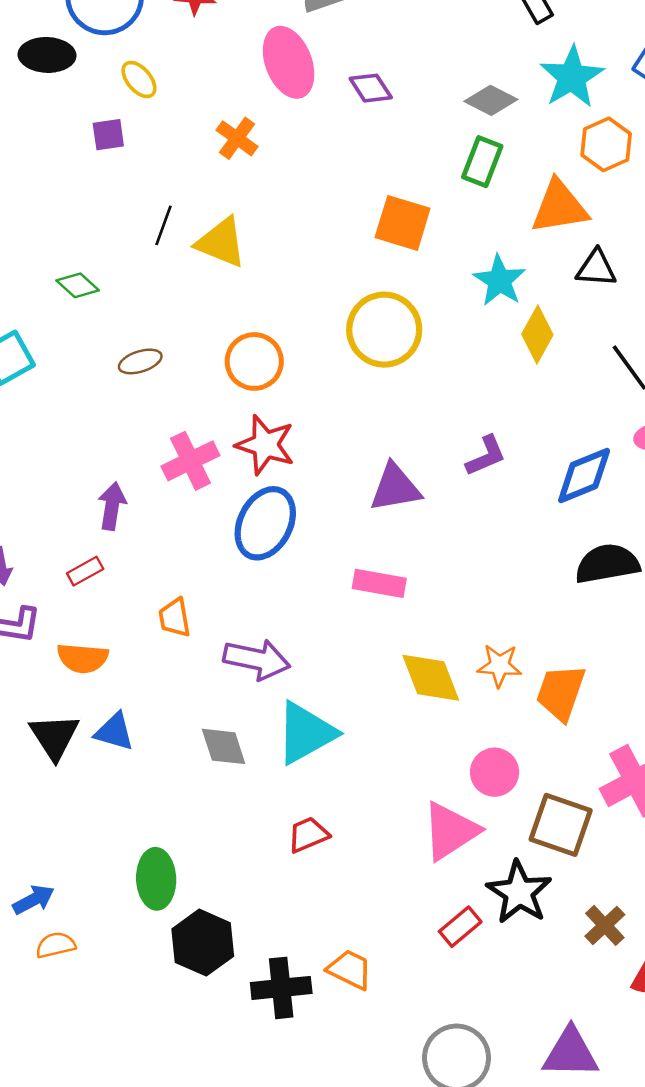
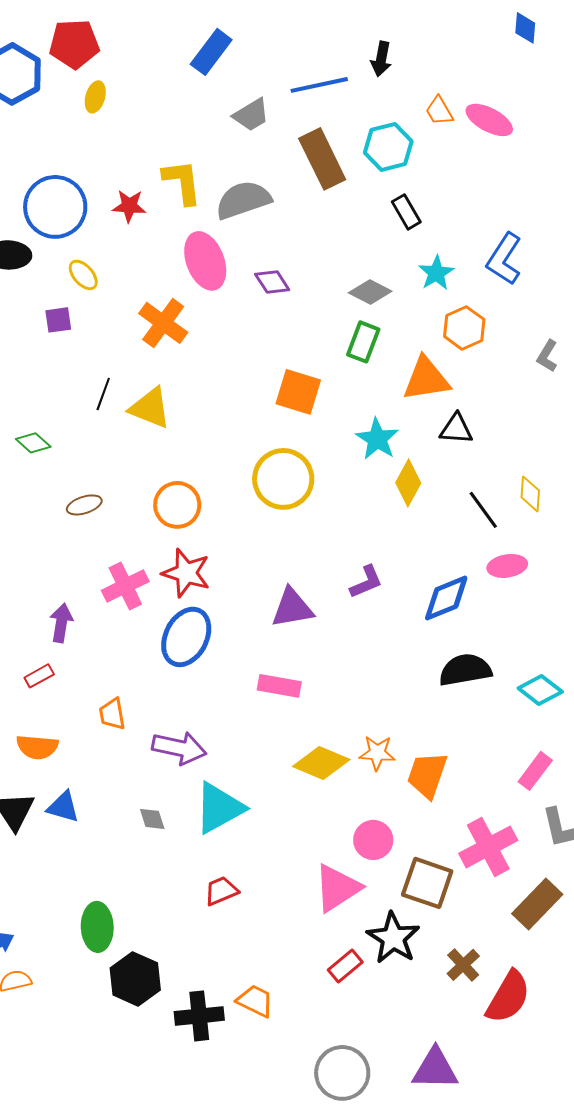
cyan star: (572, 77) -> (436, 273), size x0.7
orange cross: (237, 138) -> (163, 323), size x1.4
yellow diamond: (431, 678) -> (321, 763), turned -46
gray diamond: (224, 746) -> (152, 819), size x0.7

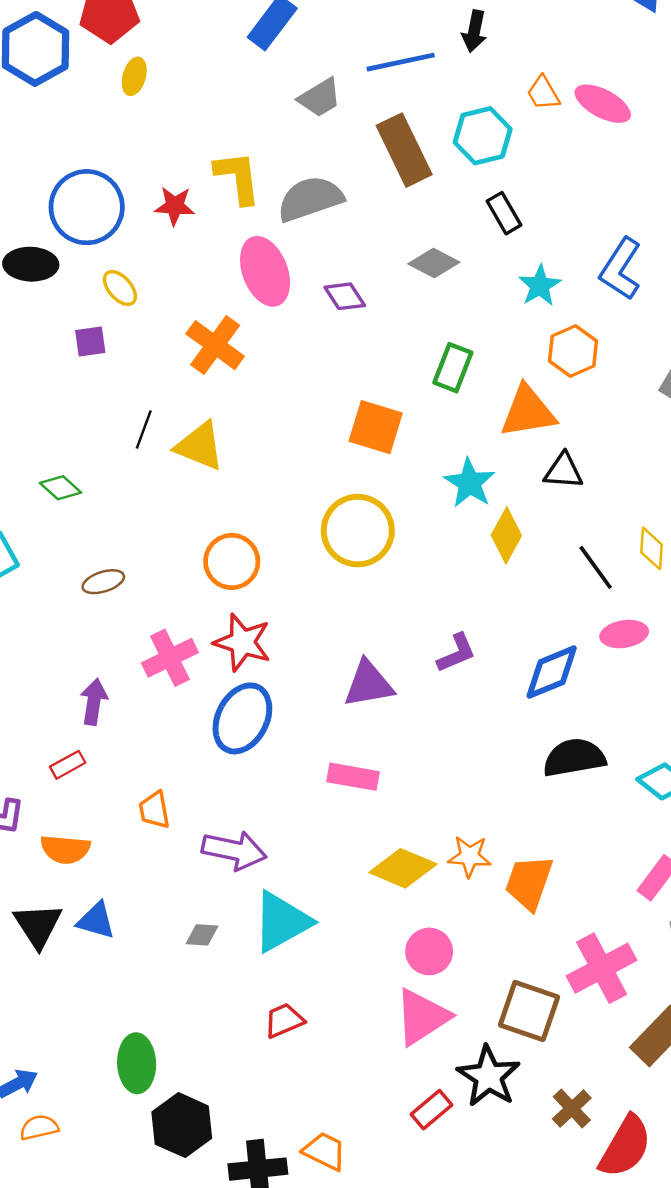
gray diamond: (370, 292) -> (434, 263), moved
brown ellipse: (84, 505) -> (103, 582), moved
gray diamond: (152, 819) -> (202, 935), turned -68
pink circle: (373, 840) -> (429, 951), moved

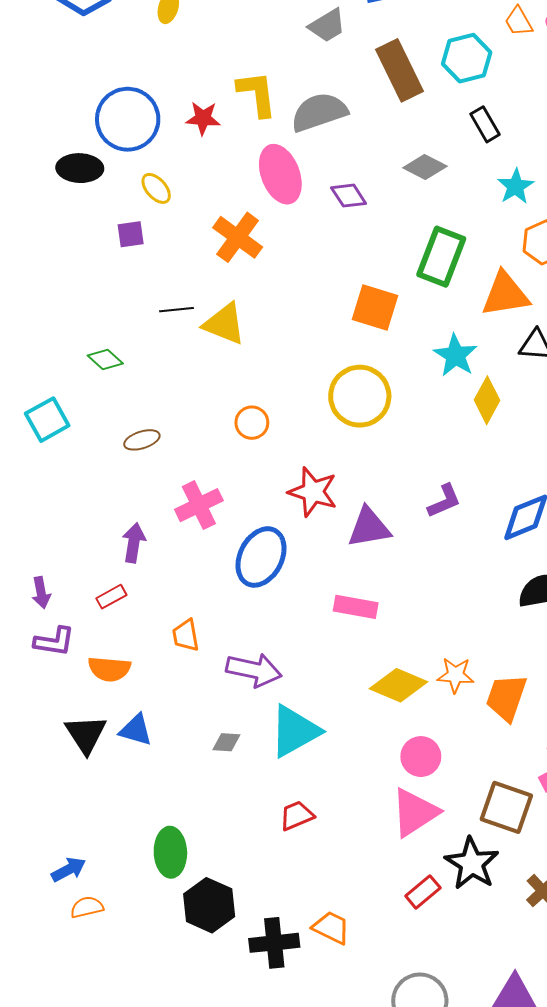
green rectangle: (453, 368) -> (441, 257), size x1.4
black line: (144, 429) -> (177, 310), turned 64
orange circle: (232, 561) -> (252, 423), size x0.7
red star: (242, 642) -> (313, 492), moved

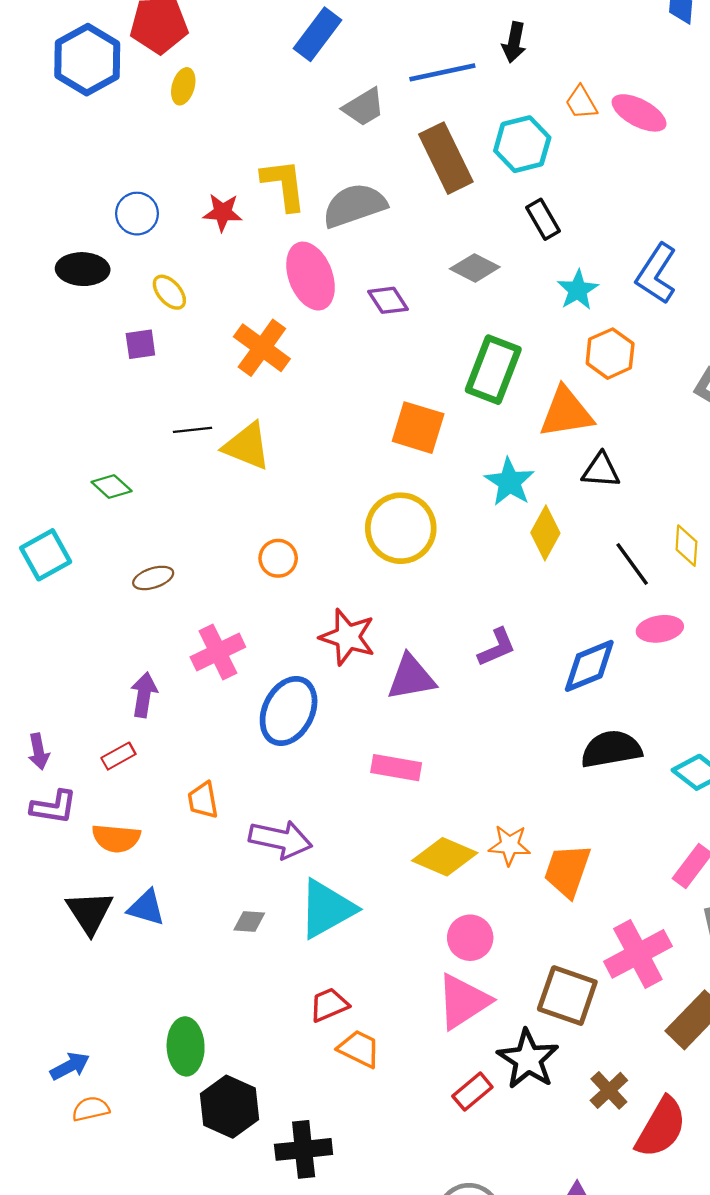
blue circle: (128, 119) -> (137, 214), size x0.6
orange trapezoid: (331, 928) -> (359, 1049), moved

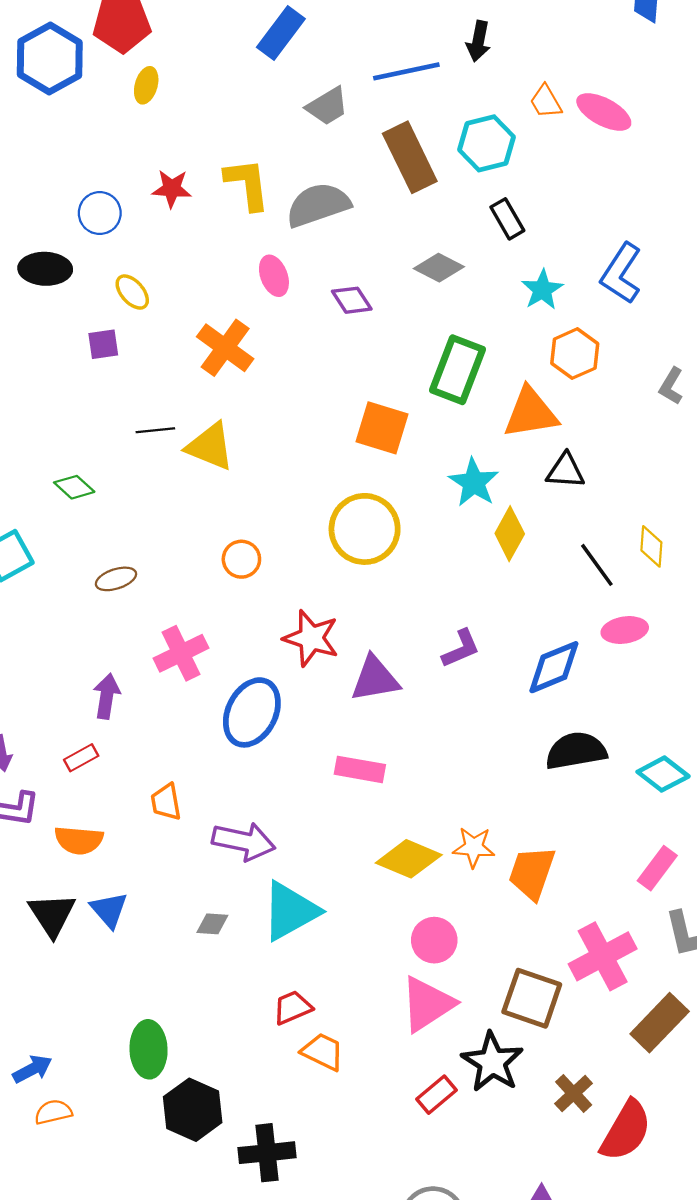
red star: (223, 212) -> (172, 189), moved
pink ellipse: (311, 276) -> (274, 276), size x0.6
blue triangle: (146, 908) -> (109, 910), turned 33

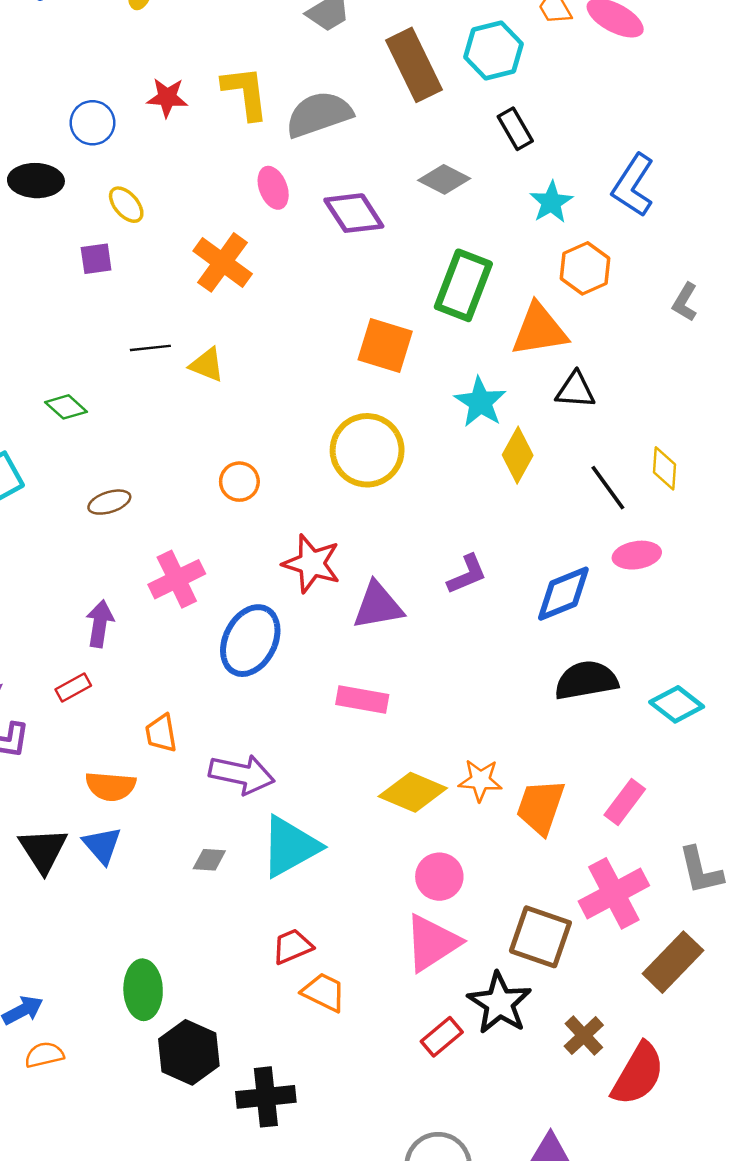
purple diamond: (352, 300) -> (354, 213), size x1.4
yellow triangle: (210, 446) -> (207, 365), size x0.7
orange semicircle: (79, 840) -> (111, 786), moved
pink rectangle: (657, 868) -> (625, 802), moved

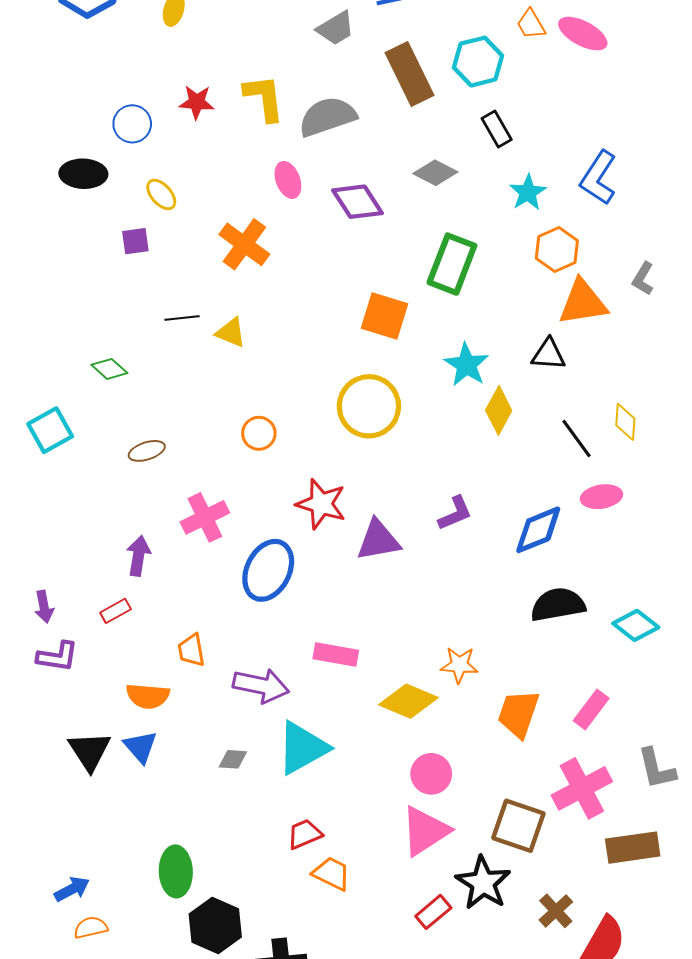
orange triangle: (539, 330) -> (583, 302), moved
pink rectangle: (362, 700) -> (336, 654), moved
orange star: (480, 780) -> (459, 665), moved
brown rectangle: (673, 962) -> (633, 848), turned 38

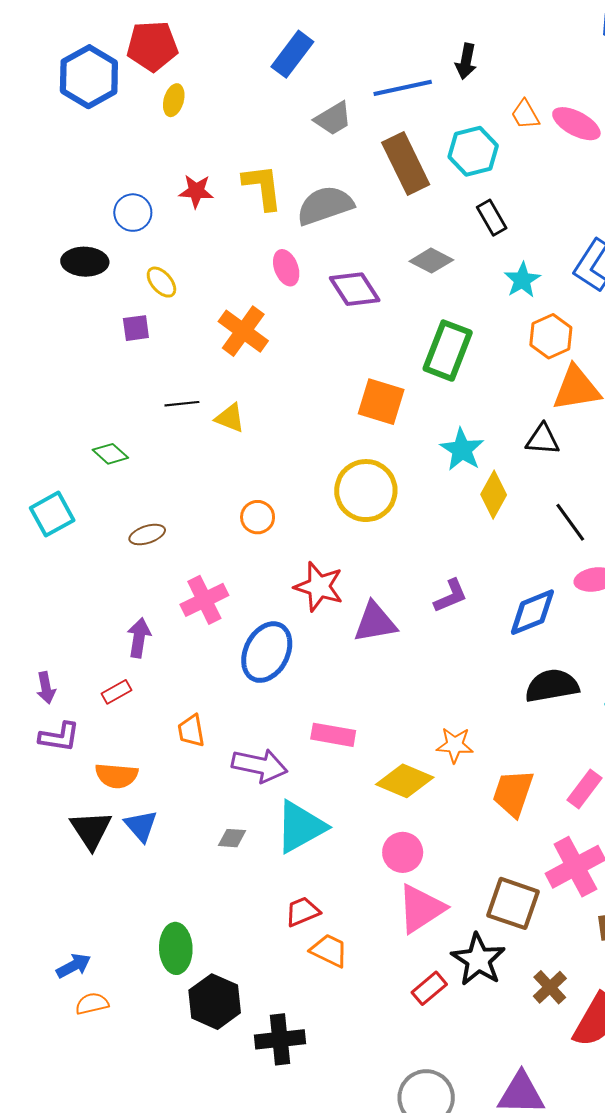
orange semicircle: (148, 696) -> (117, 776), moved
pink circle: (431, 774) -> (403, 852), moved

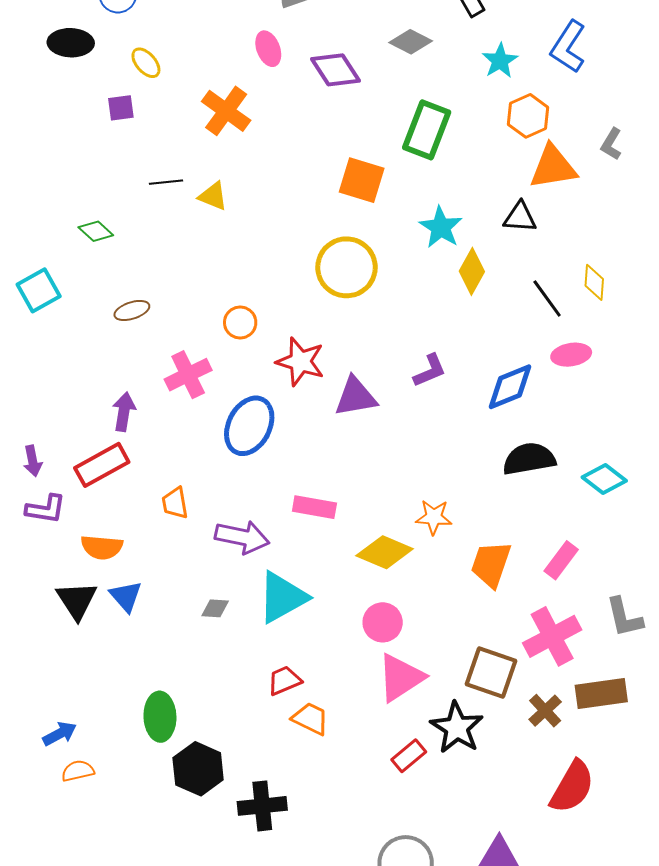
orange circle: (258, 517) -> (240, 323), moved
red rectangle: (117, 692) -> (102, 465), size x1.8
brown cross: (550, 987) -> (545, 711), moved

